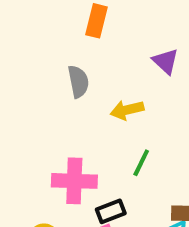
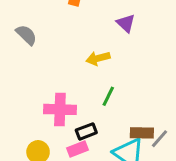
gray semicircle: (78, 82) -> (26, 35), moved, turned -35

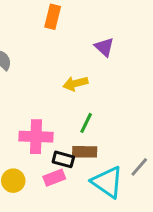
black rectangle: (86, 131) -> (63, 159), turned 36
brown rectangle: (142, 133) -> (85, 152), moved

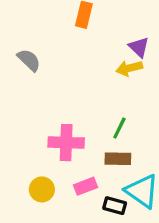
yellow arrow: (75, 83) -> (129, 68), moved
black rectangle: (63, 159) -> (115, 206), moved

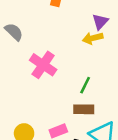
purple triangle: (139, 47) -> (100, 22), turned 30
pink cross: (66, 143) -> (43, 65), moved, turned 32

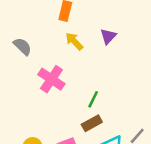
yellow arrow: (93, 38) -> (74, 41), moved, turned 60
brown rectangle: (84, 109) -> (92, 123), turned -30

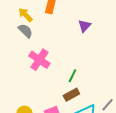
yellow arrow: (74, 41) -> (25, 15), moved
gray semicircle: (22, 46) -> (25, 31), moved

